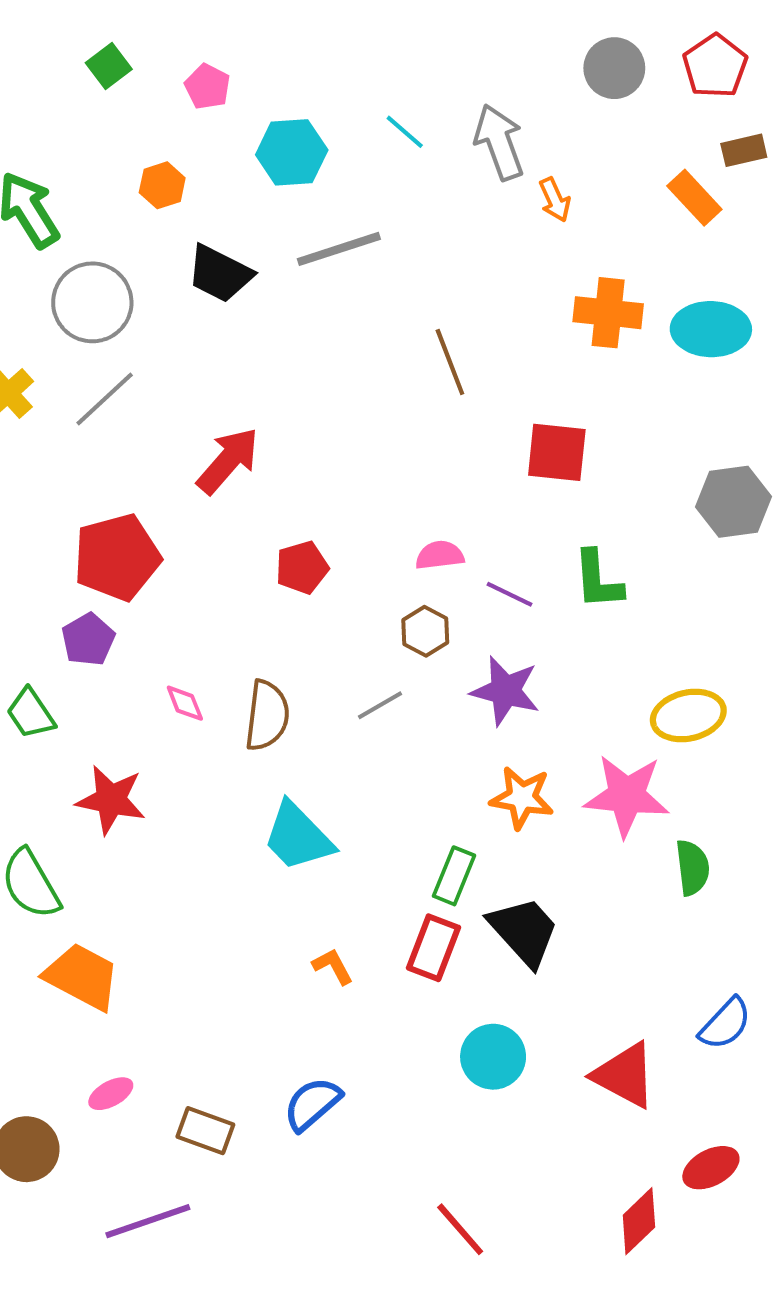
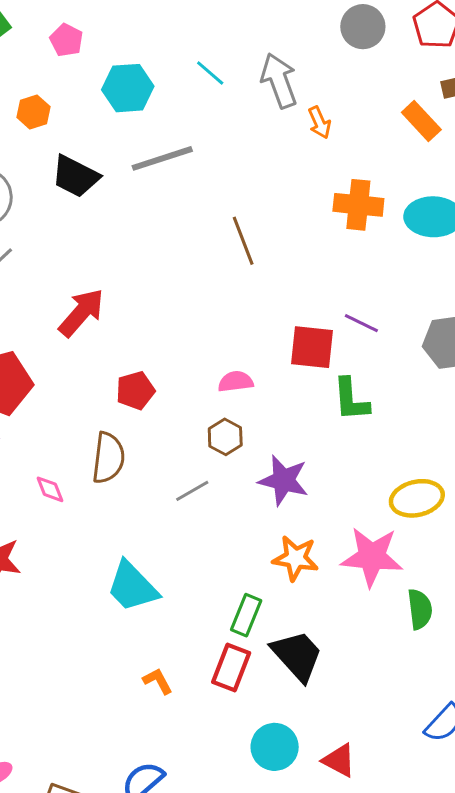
red square: (557, 452) -> (312, 347), moved
purple line: (510, 594) -> (361, 323), moved
brown semicircle: (267, 715) -> (108, 458), moved
red triangle: (625, 1075) -> (339, 760), moved, size x0.7

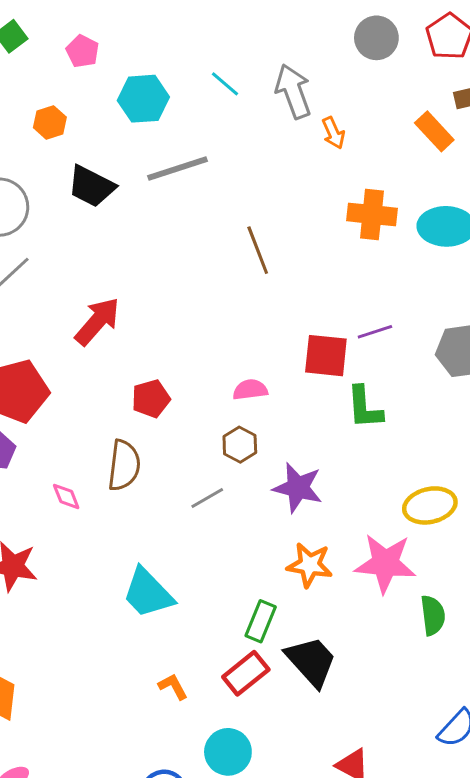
purple line: (361, 323) -> (375, 332), turned -44
red rectangle: (231, 668) -> (246, 673), turned 30
cyan circle: (275, 747) -> (228, 752), moved

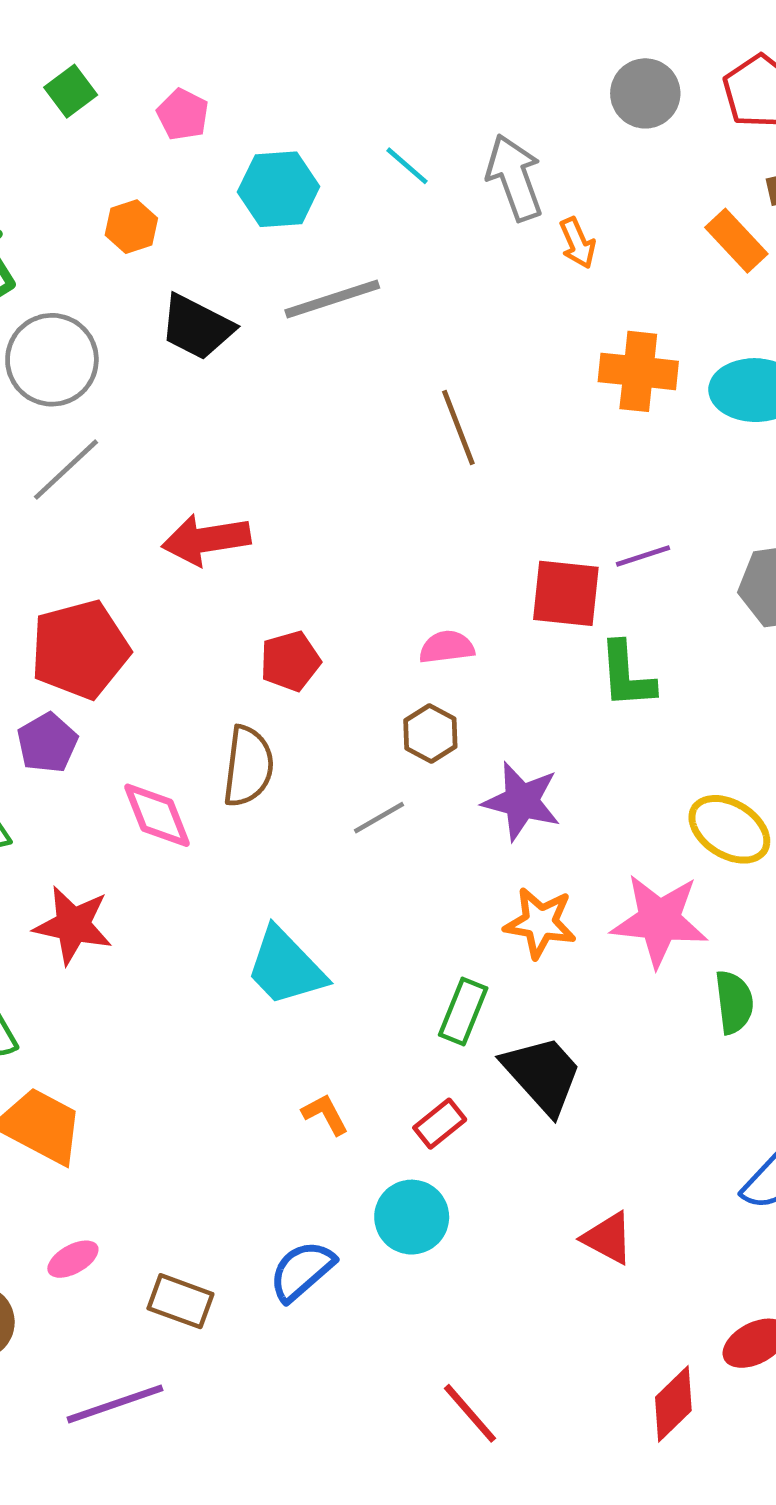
red arrow: (97, 321) -> (206, 540), turned -140
pink diamond: (66, 497) -> (157, 815), size x1.6
yellow ellipse: (430, 505) -> (729, 829), turned 45
red rectangle: (246, 673) -> (440, 1124), moved, size x0.7

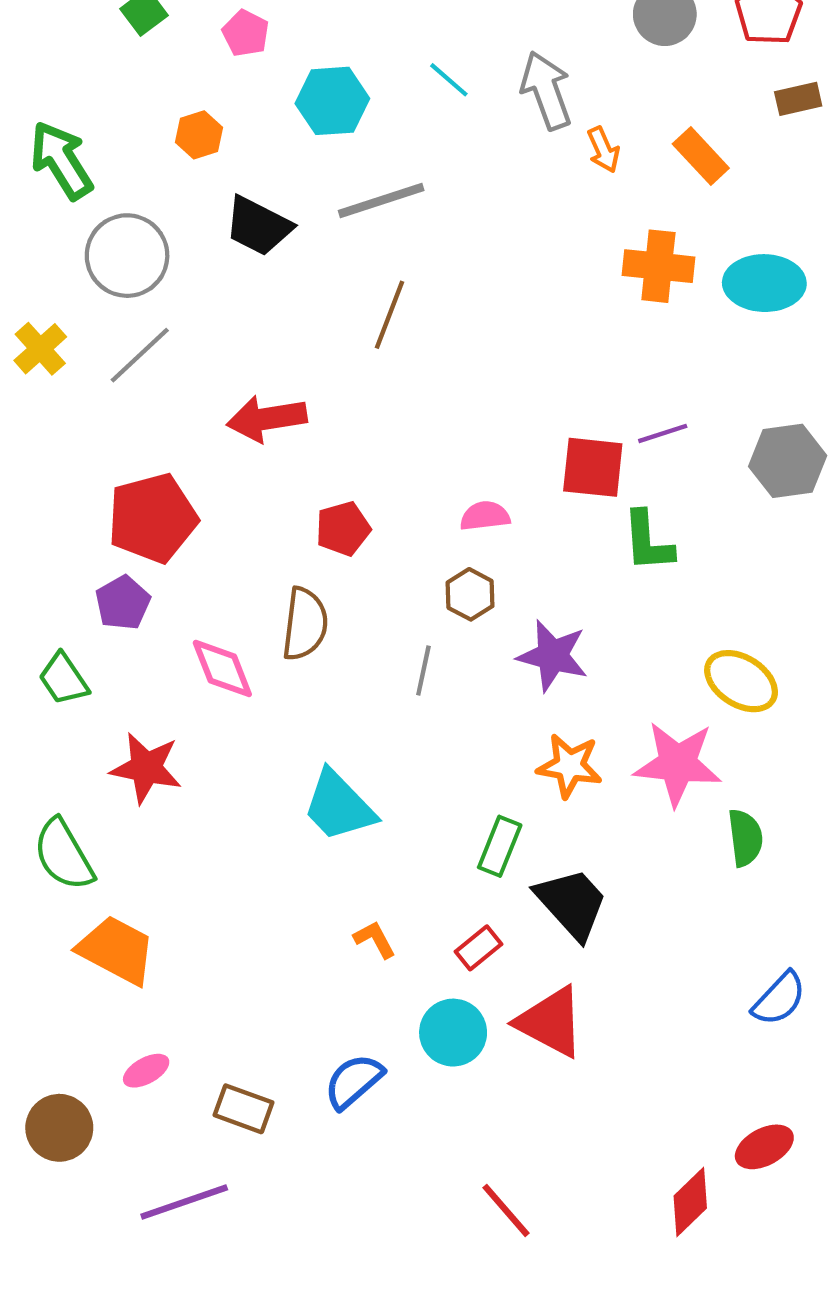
orange rectangle: (736, 241) -> (701, 156), moved
brown line: (458, 427) -> (390, 315), moved, turned 42
gray line: (379, 818) -> (423, 671), turned -48
red triangle: (608, 1238) -> (550, 1022), moved, size x1.5

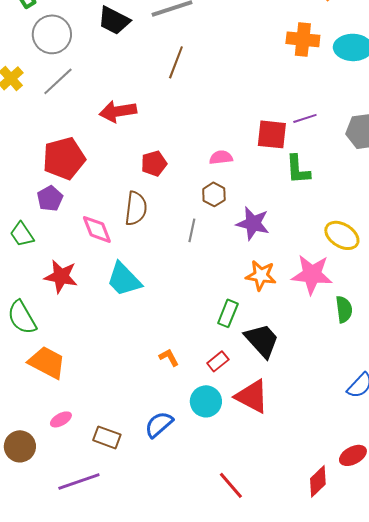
cyan trapezoid: (339, 806) -> (124, 279), moved

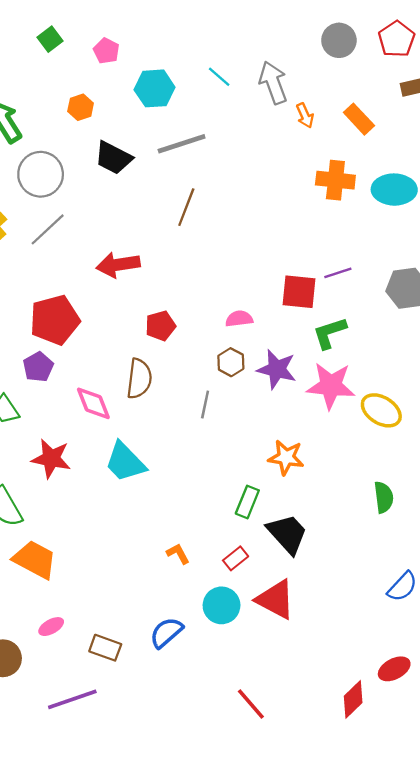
green L-shape: (298, 169) -> (330, 333), turned 76
purple star: (253, 223) -> (277, 369), moved
pink star: (312, 274) -> (331, 386), moved

